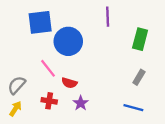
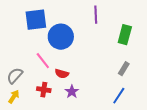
blue line: (133, 108) -> (119, 96), turned -72

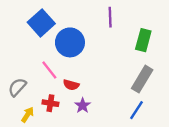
blue square: (36, 20) -> (41, 23), turned -35
gray rectangle: (124, 69) -> (142, 79), size x1.6
yellow arrow: (14, 97) -> (28, 115), moved

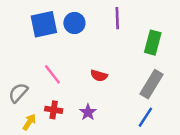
blue square: (41, 23) -> (44, 24), turned 30
blue circle: (70, 42) -> (74, 23), moved, size x0.7
red semicircle: (71, 85) -> (99, 76), moved

